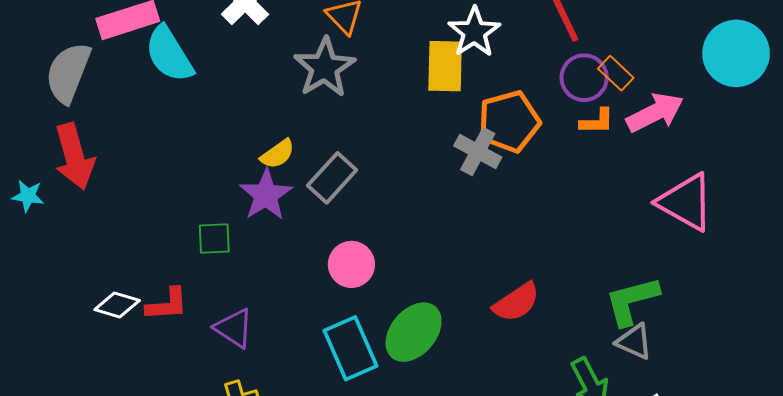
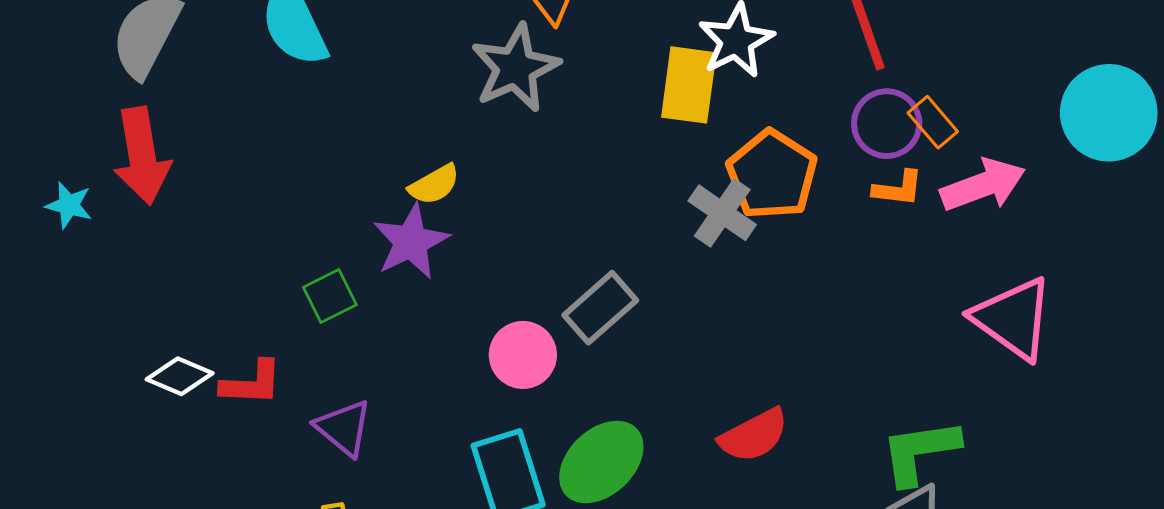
orange pentagon: (509, 122) -> (772, 175), turned -30
gray rectangle: (332, 178) -> (600, 308), moved
green square: (214, 239) -> (330, 296), turned -30

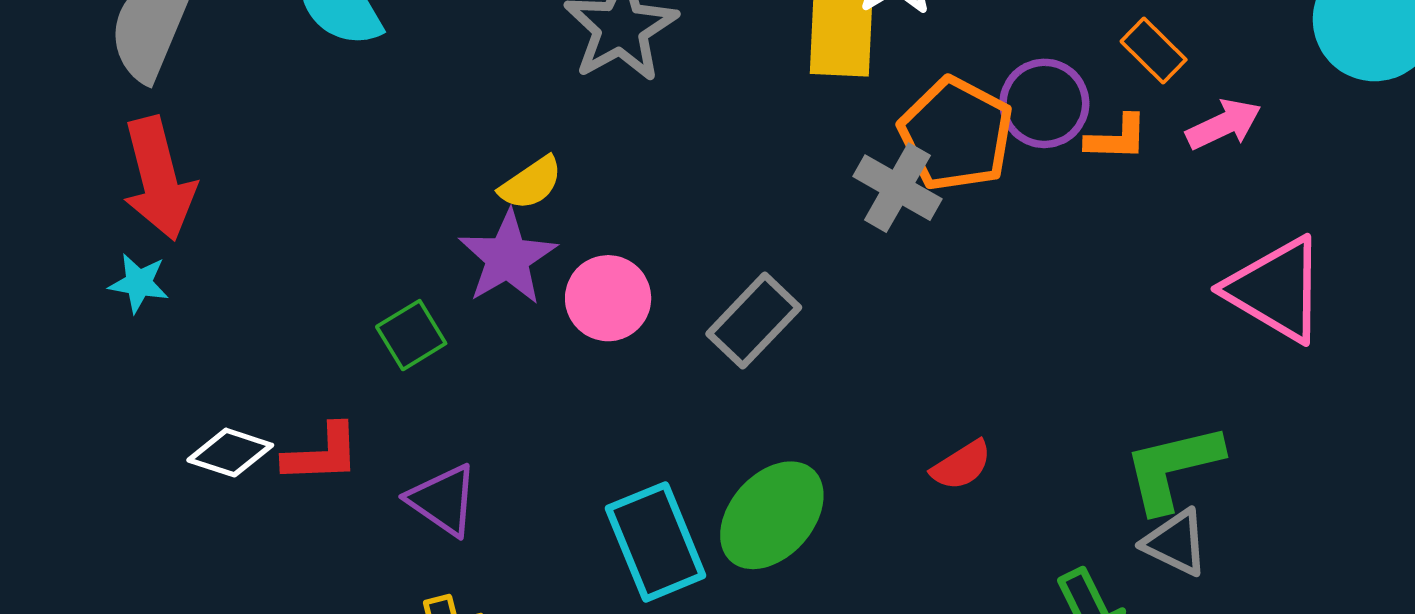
purple circle: (887, 124) -> (1044, 103), moved
pink arrow: (983, 185) -> (1224, 124), size x0.7
cyan star: (69, 205) -> (139, 283), moved
pink circle: (523, 355) -> (608, 298), moved
red semicircle: (754, 435) -> (961, 465), size x0.7

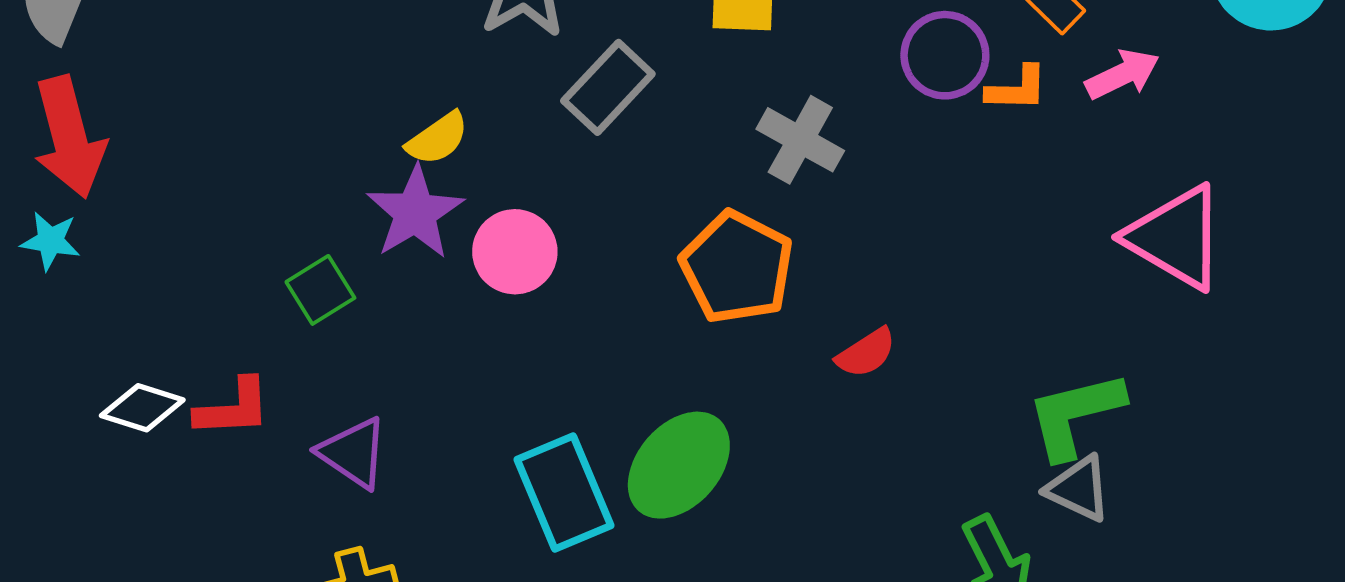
orange pentagon: (956, 134) -> (737, 267), moved
gray rectangle: (754, 321) -> (608, 87), moved
red semicircle: (961, 465) -> (866, 353), moved

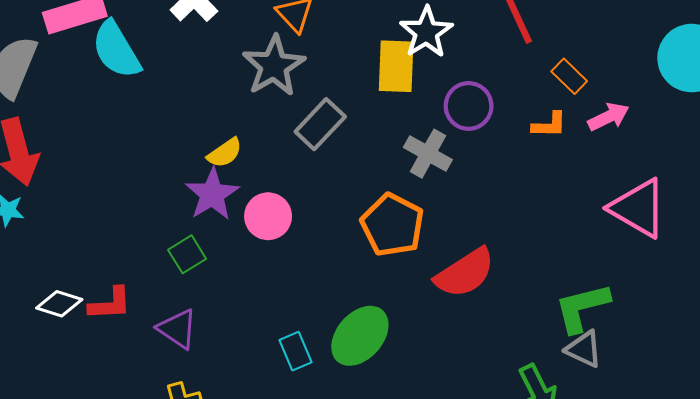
purple circle: (945, 55) -> (469, 106), moved
green square: (320, 290) -> (187, 254), moved
red semicircle: (866, 353) -> (465, 273), size x1.8
cyan rectangle: (564, 492) -> (296, 351), size x0.6

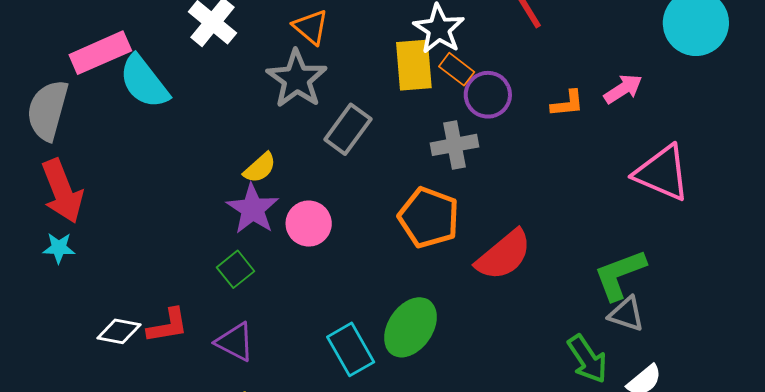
orange rectangle: (569, 76) -> (457, 69), moved
gray cross: (428, 154) -> (454, 145), turned -33
cyan rectangle: (296, 351) -> (351, 349), size x1.4

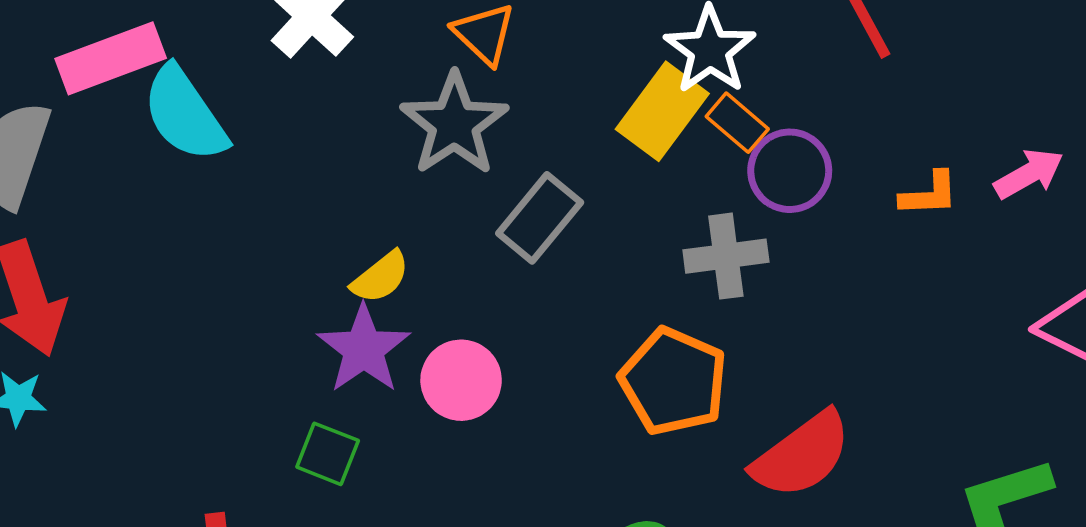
yellow rectangle: (414, 65) -> (662, 111), turned 38
green square: (236, 269) -> (328, 454), turned -33

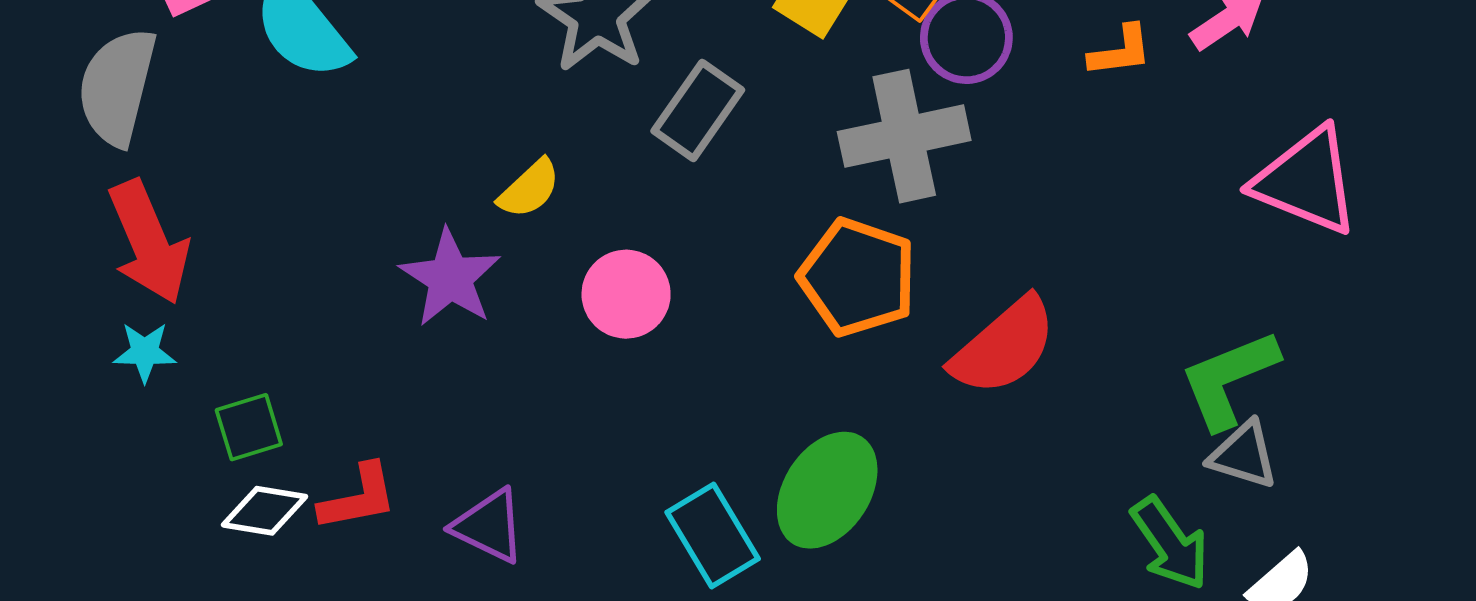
gray cross: (726, 256) -> (904, 136), size x1.4
purple star: (364, 349) -> (450, 278), moved
green square: (328, 454) -> (249, 427), moved, turned -34

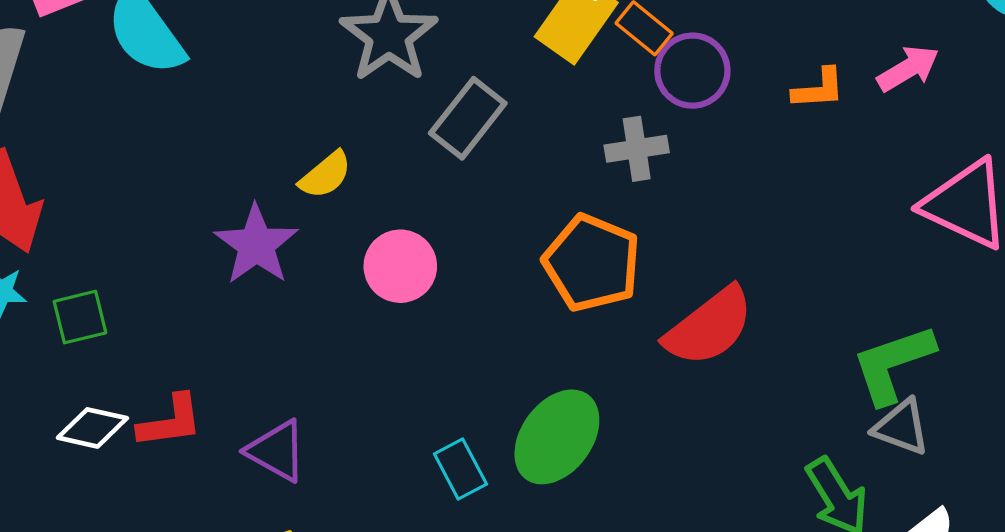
gray cross: (904, 136) -> (637, 149), size x0.6
green square: (249, 427) -> (80, 317), moved
cyan rectangle: (713, 535) -> (460, 469), size x0.7

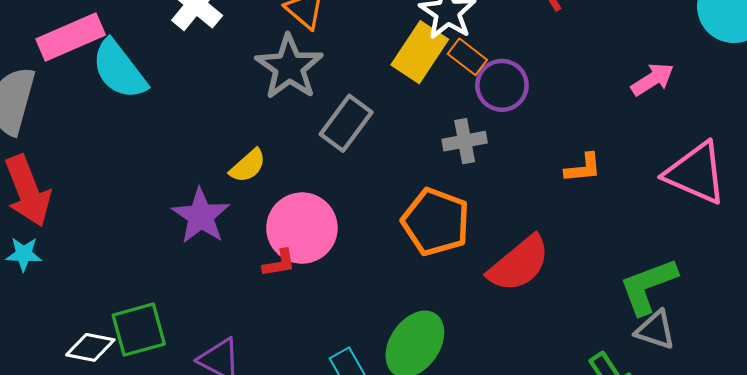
orange L-shape: (819, 89) -> (583, 168), moved
pink circle: (400, 266) -> (302, 228), size x1.4
green square: (80, 317) -> (139, 330), moved, size x1.4
red L-shape: (170, 421) -> (279, 263), moved, size x0.7

